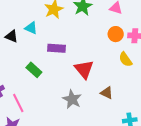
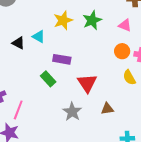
green rectangle: (34, 70) -> (48, 79), moved
brown triangle: (107, 93) -> (107, 109), turned -40
pink line: (18, 103) -> (18, 110), turned 42

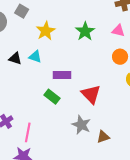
yellow star: (63, 20) -> (46, 31), moved
black triangle: (18, 43) -> (15, 58), moved
brown triangle: (107, 109) -> (103, 137), moved

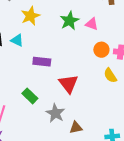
pink triangle: (118, 31) -> (92, 24), moved
green rectangle: (52, 97) -> (30, 96), moved

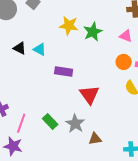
yellow star: (30, 16) -> (69, 26), moved, turned 30
pink triangle: (92, 24) -> (126, 36), moved
green rectangle: (30, 96) -> (50, 121), moved

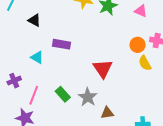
cyan triangle: (40, 49) -> (37, 57), moved
orange circle: (124, 62) -> (138, 45), moved
purple rectangle: (64, 72) -> (61, 44), moved

